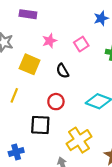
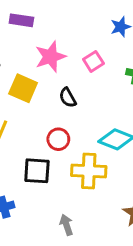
pink star: (50, 41) -> (50, 57), size x1.5
yellow cross: (79, 140) -> (89, 171), moved, turned 35

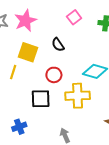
pink star: (50, 57) -> (25, 21), moved
yellow square: (23, 88) -> (28, 52), moved

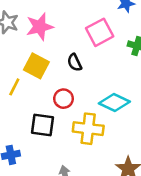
pink square: (74, 17) -> (100, 32), size x1.5

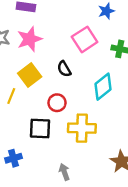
yellow square: (36, 66) -> (30, 75), turned 30
cyan diamond: (114, 103) -> (103, 87), moved, turned -60

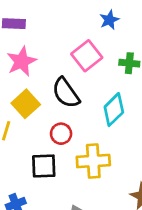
black semicircle: (64, 69) -> (66, 93), size x1.6

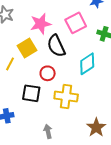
pink star: (22, 61) -> (41, 24), moved

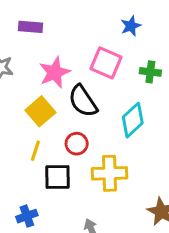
pink square: (76, 23) -> (106, 63), turned -30
yellow line: (10, 64) -> (35, 151), moved

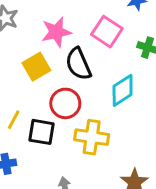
red circle: (77, 144) -> (65, 103), size x1.4
yellow line: (35, 151) -> (14, 120), moved

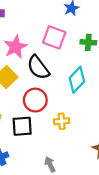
yellow cross: (92, 137) -> (62, 121), size x0.6

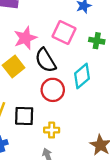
red circle: (35, 100) -> (53, 90), moved
yellow cross: (62, 121) -> (52, 130), moved

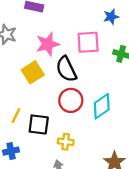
pink square: (64, 32) -> (88, 42), turned -35
cyan diamond: (82, 76) -> (102, 106), moved

